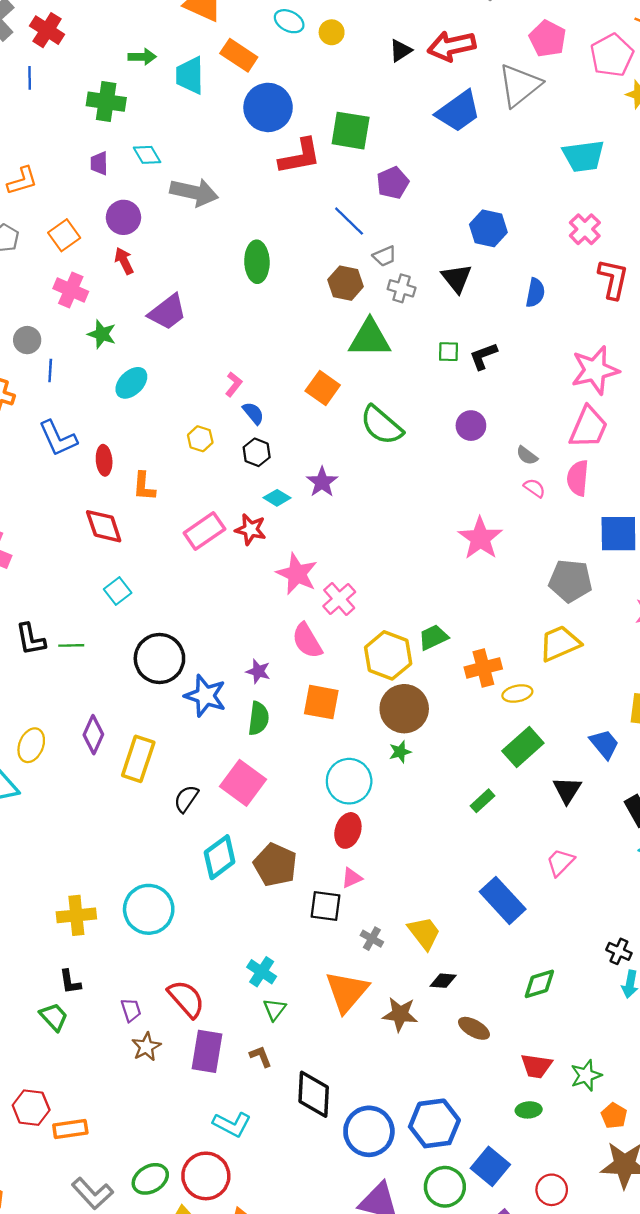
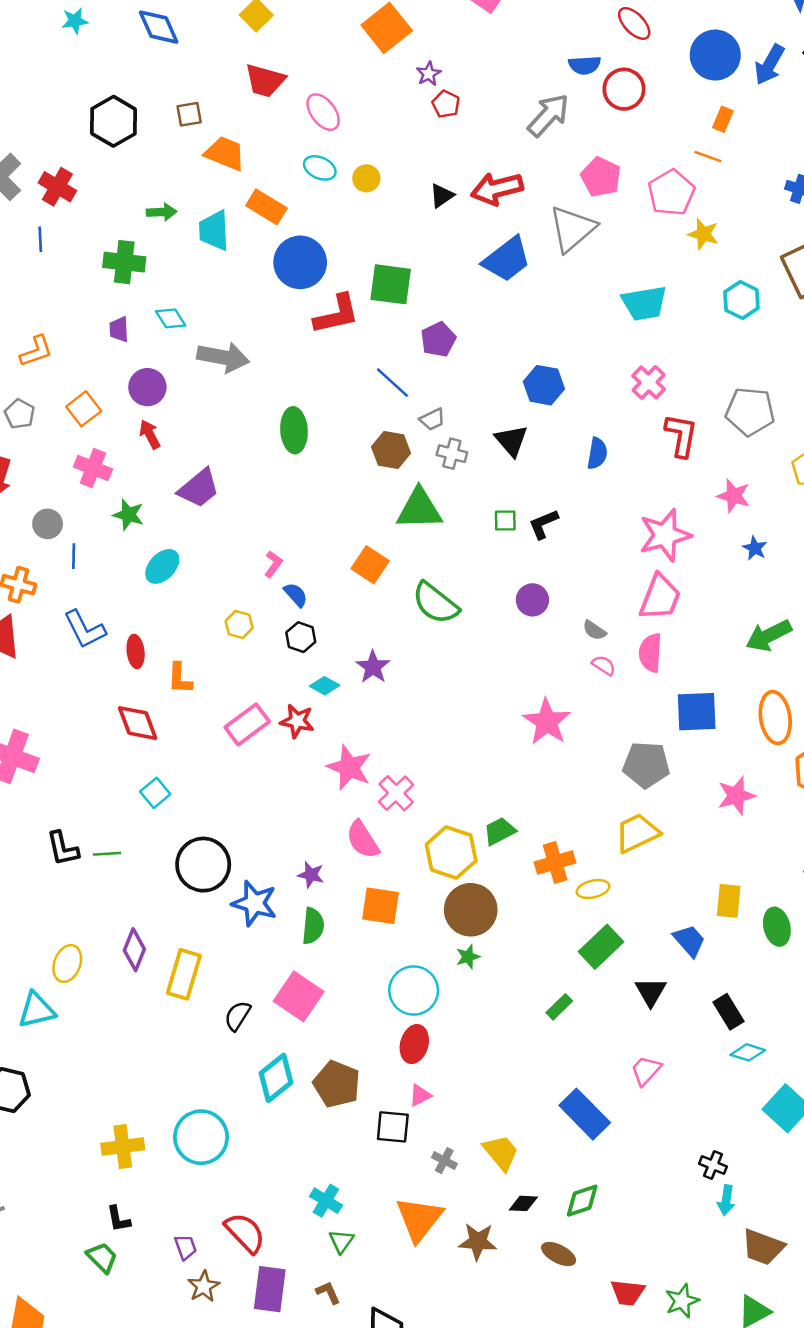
green diamond: (539, 984) -> (582, 1201), moved

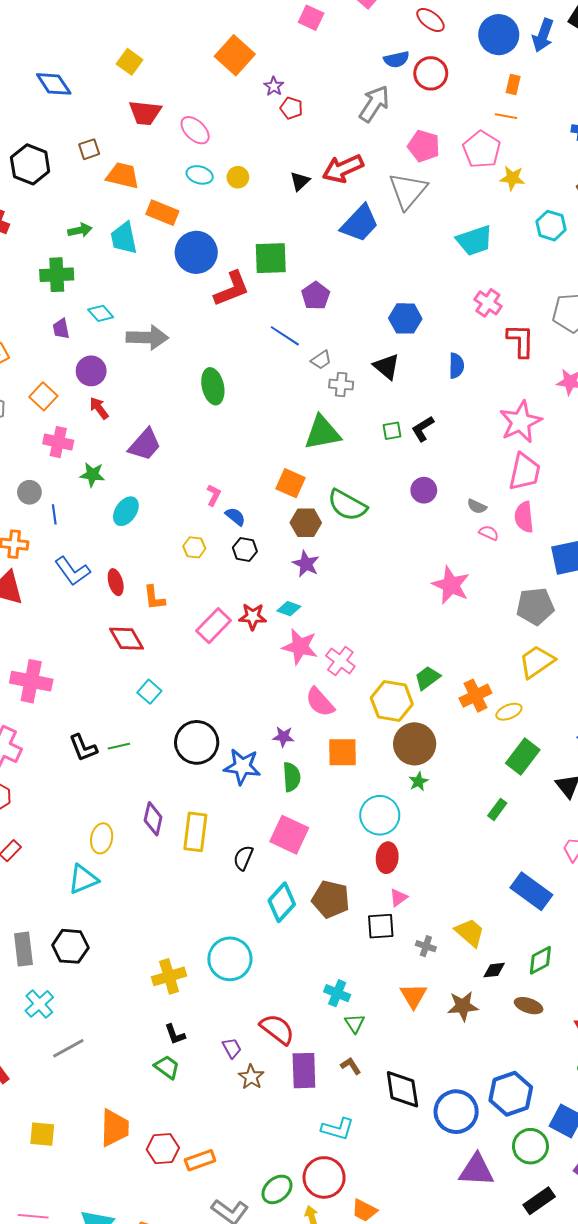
brown hexagon: (391, 450) -> (306, 523), moved
cyan diamond: (325, 686) -> (289, 609), moved
orange triangle: (419, 1219) -> (413, 996), size x0.7

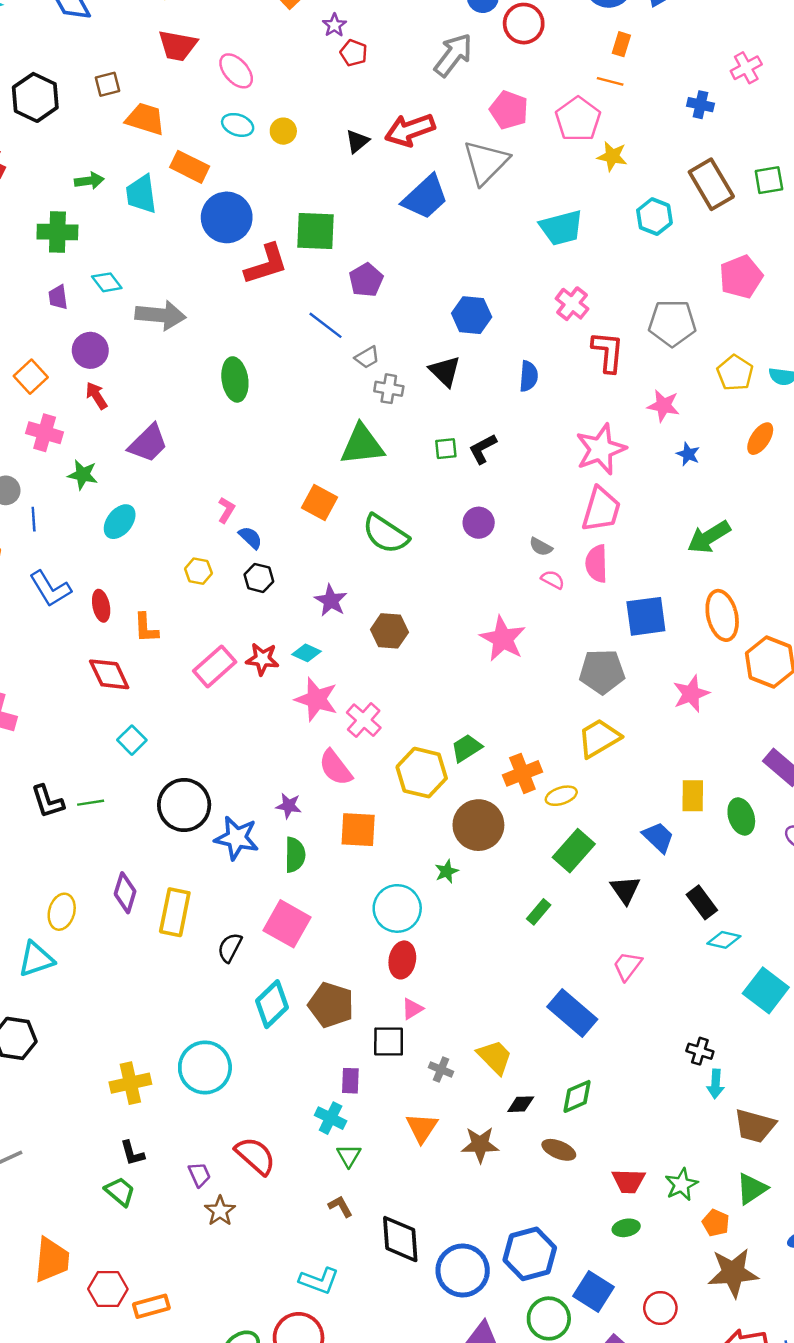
brown hexagon: (306, 523) -> (389, 631), moved
brown circle: (415, 744) -> (478, 825), moved
purple rectangle: (304, 1071) -> (350, 1081), moved, size x0.6

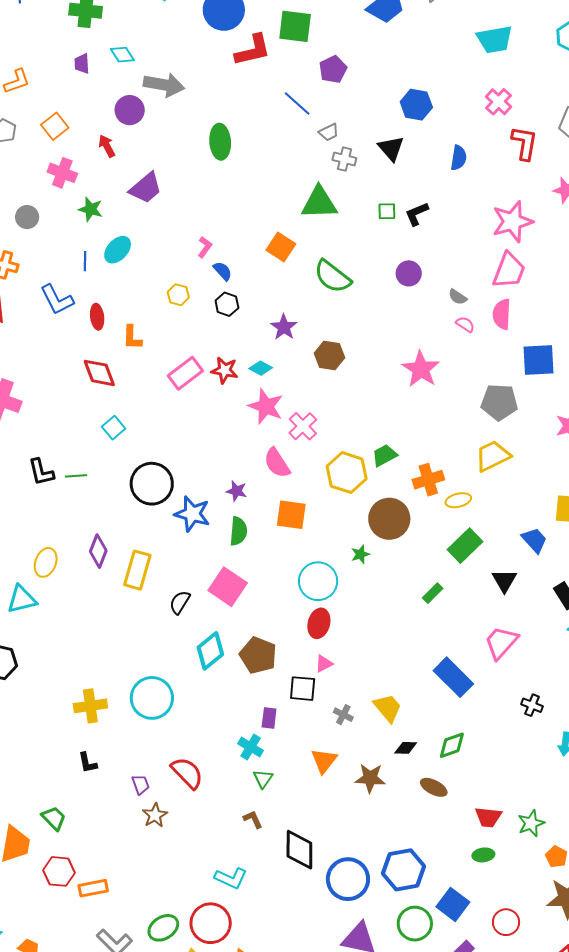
purple circle: (90, 350) -> (130, 110), moved
blue line: (34, 519) -> (85, 261), moved
pink trapezoid: (627, 966) -> (501, 643), size x1.4
black cross: (700, 1051) -> (532, 705), moved
green trapezoid: (120, 1192) -> (54, 818), moved

